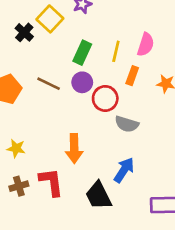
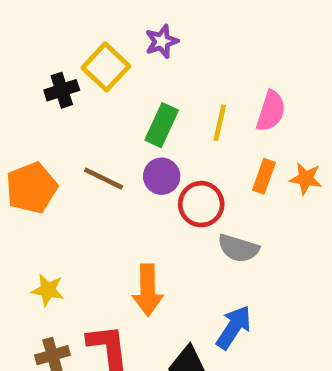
black cross: (24, 32) -> (62, 90), turned 30
orange rectangle: (132, 76) -> (264, 176), moved

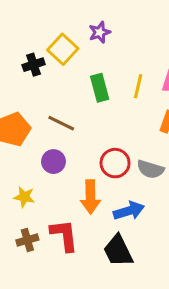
green rectangle: (162, 125) -> (100, 88), turned -40
purple circle: (162, 176) -> (54, 162), moved
red circle: (201, 204) -> (115, 163), moved
blue arrow: (234, 327) -> (129, 211), moved, turned 40

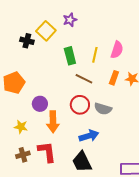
black cross: (34, 65) -> (27, 41), turned 32
brown line: (61, 123) -> (84, 79), moved
orange arrow: (90, 197) -> (53, 122), moved

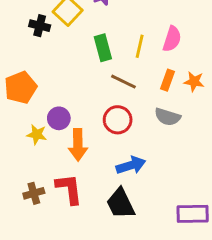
gray semicircle: (103, 109) -> (168, 117), moved
yellow star: (21, 127) -> (37, 134), moved

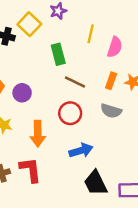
yellow line: (140, 46) -> (91, 34), moved
purple circle: (59, 118) -> (22, 93), moved
black trapezoid: (121, 204) -> (95, 183), moved

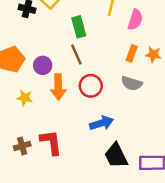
brown line: (75, 82) -> (76, 55), moved, turned 40
orange arrow: (38, 134) -> (58, 87), moved

